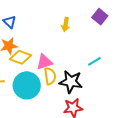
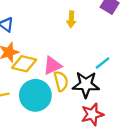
cyan line: (94, 61) -> (102, 63), moved

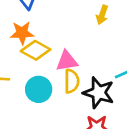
cyan circle: (35, 95) -> (39, 89), size x0.7

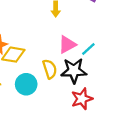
pink triangle: (67, 61) -> (67, 45), moved

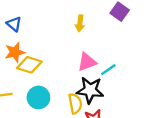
yellow semicircle: (50, 69) -> (75, 104), moved

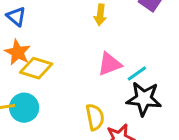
orange star: (15, 52) -> (18, 52), turned -30
black star: (90, 90) -> (144, 99), moved
cyan circle: (38, 97) -> (24, 108), moved

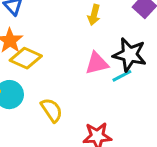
black star: (144, 99) -> (130, 55), moved
yellow semicircle: (95, 117) -> (52, 110), moved, turned -30

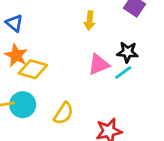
black star: (130, 55) -> (127, 52), size x0.7
yellow semicircle: (52, 110) -> (63, 113), turned 75

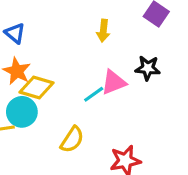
cyan line: (123, 73) -> (94, 94), moved
cyan circle: (23, 105) -> (22, 112), moved

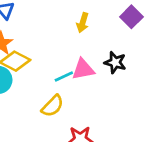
yellow semicircle: (72, 140) -> (53, 106), moved

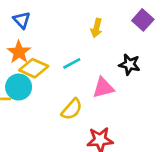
pink triangle: (83, 69) -> (103, 88), moved
cyan line: (64, 76) -> (72, 63), moved

